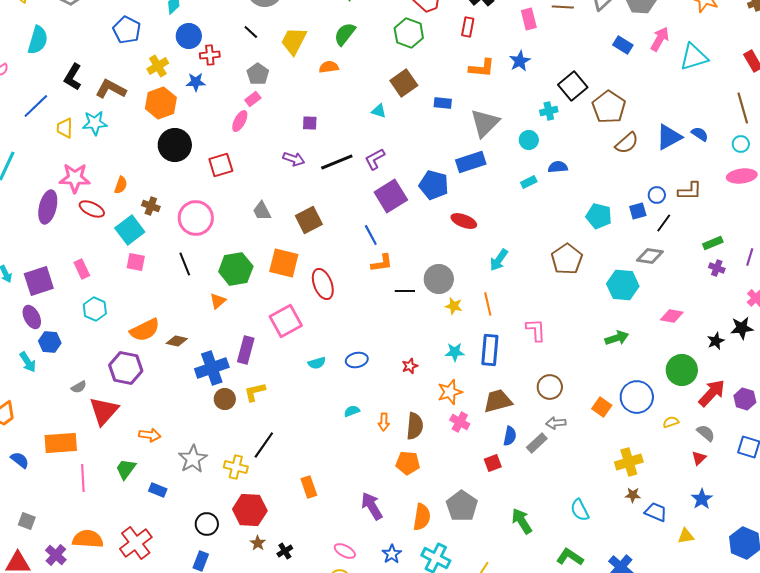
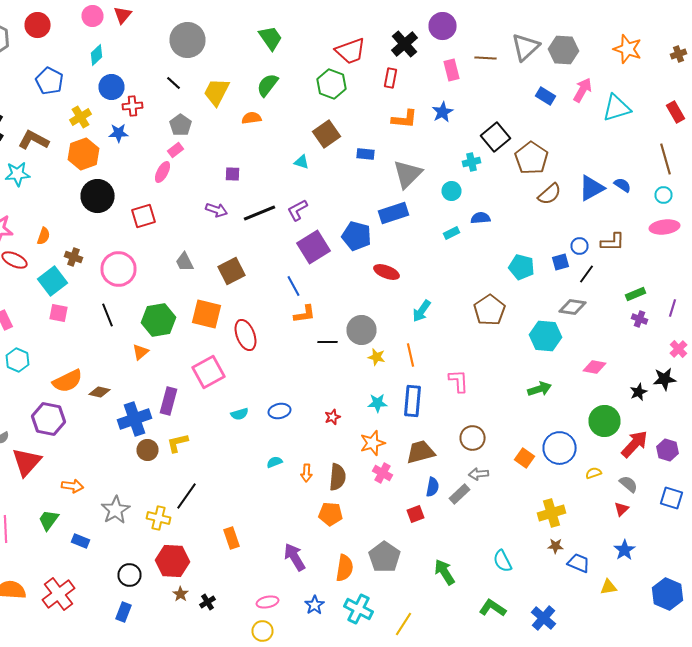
pink ellipse: (345, 551) -> (268, 602), turned -40

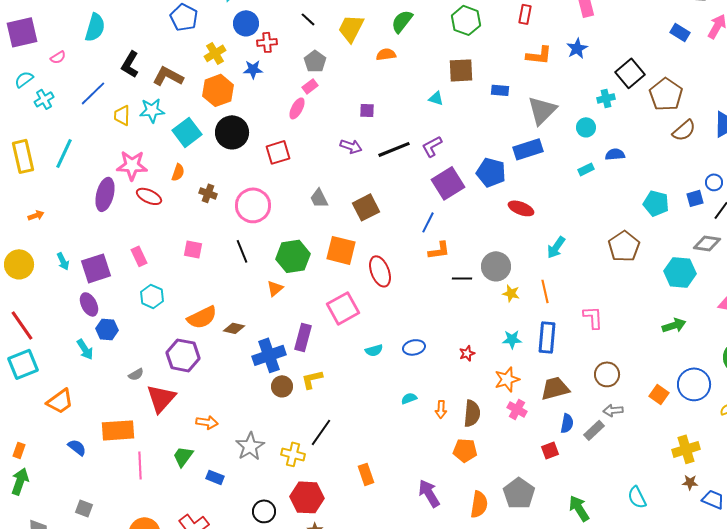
brown square: (326, 134) -> (461, 70), turned 32
cyan square: (52, 281) -> (187, 132), moved
blue line: (294, 286) -> (428, 222), turned 55

